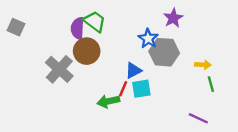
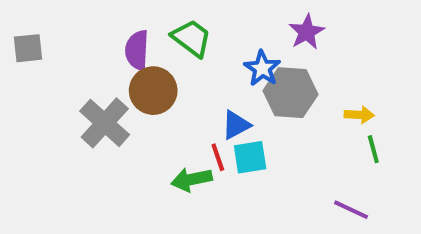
green trapezoid: (95, 21) -> (192, 38), moved
gray square: (16, 27) -> (28, 48), turned -30
red line: (123, 89) -> (218, 157), turned -42

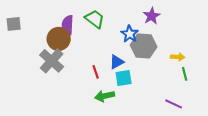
brown circle: (153, 91) -> (59, 39), moved
red line: (218, 157) -> (96, 72), moved
green arrow: (192, 179) -> (105, 96), moved

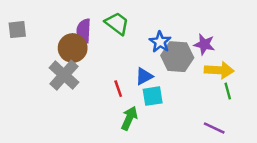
purple star: (152, 16) -> (204, 44), moved, turned -30
yellow arrow: (178, 57) -> (219, 70), size x1.6
green arrow: (105, 96) -> (129, 118), turned 126

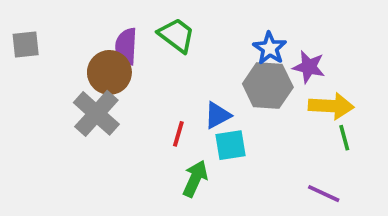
blue star: (160, 42) -> (270, 48), moved
red line: (118, 89) -> (178, 134), turned 35

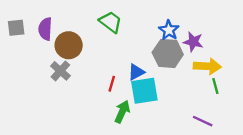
purple semicircle: (126, 46) -> (45, 29), moved
gray cross: (96, 113) -> (60, 71), size x0.7
cyan square: (231, 145) -> (144, 91), size x1.4

